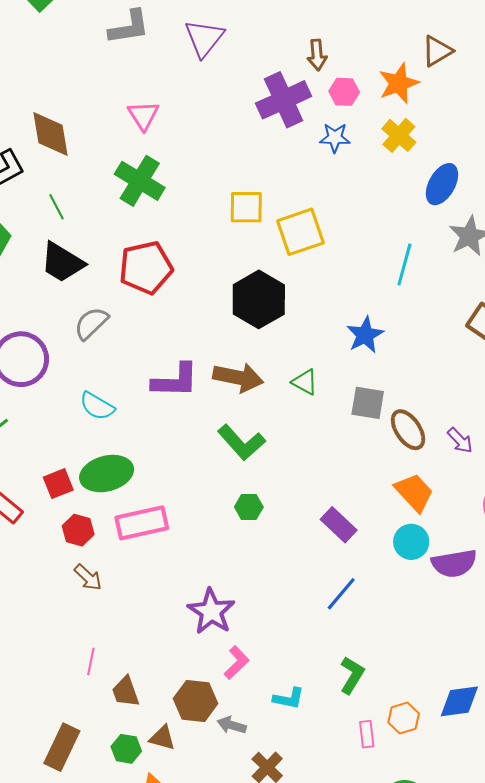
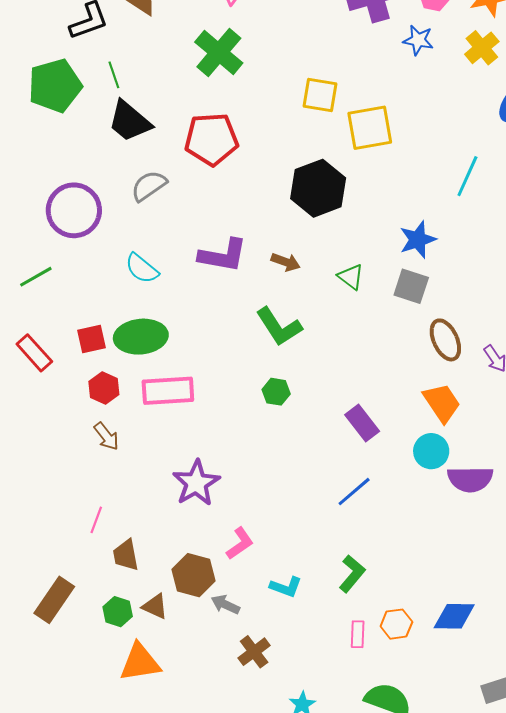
green line: (57, 207) -> (114, 75), moved
brown arrow: (238, 377) -> (286, 262), size x0.6
gray square: (368, 403) -> (411, 286), moved
purple star: (211, 611) -> (196, 483), moved

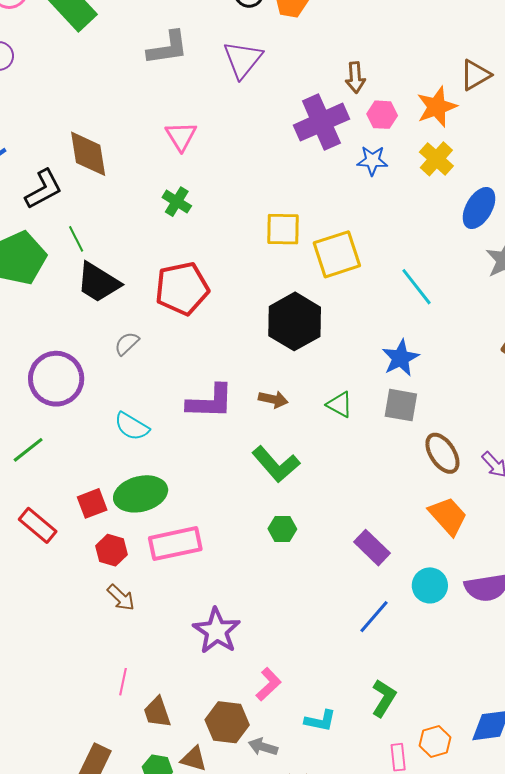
green cross: (219, 53) -> (177, 202), size x0.6
cyan line: (467, 176) -> (416, 287), moved, turned -54
gray semicircle: (149, 186) -> (127, 344), size x0.7
cyan circle: (431, 451) -> (430, 585), moved

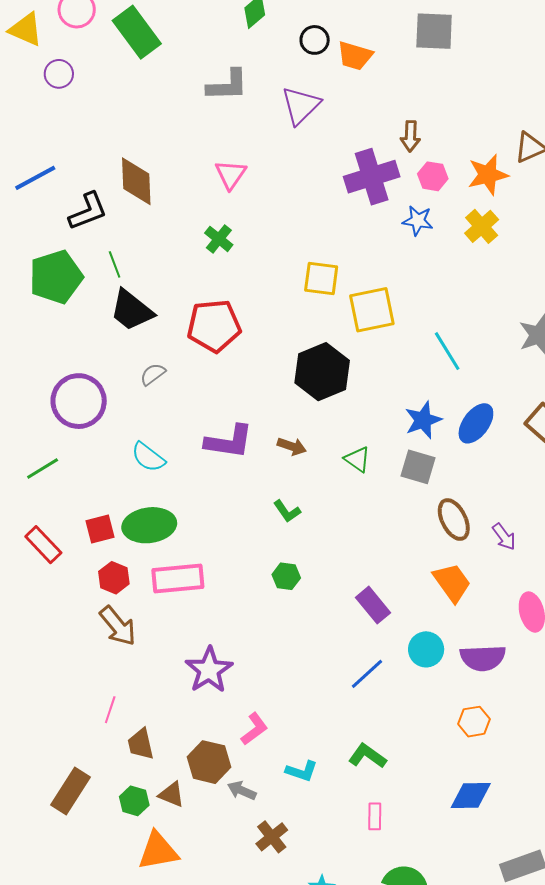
blue ellipse: (479, 208) -> (476, 423), moved
green L-shape: (276, 464) -> (287, 511), size x0.6
brown arrow: (121, 598) -> (118, 626), size x1.4
green L-shape: (384, 698) -> (367, 756), turned -93
orange hexagon: (435, 742) -> (474, 722), moved

